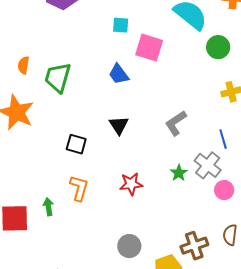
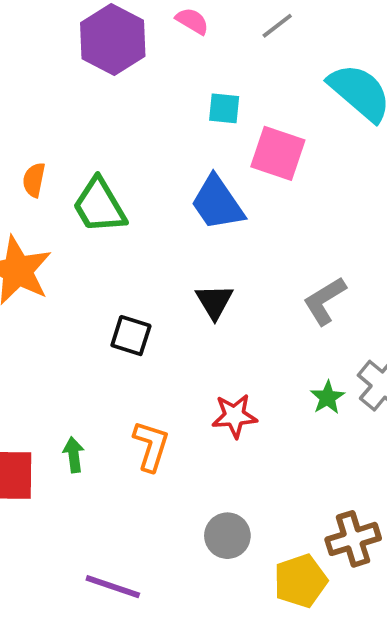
blue trapezoid: (119, 74) -> (217, 203), size x1.4
green trapezoid: (58, 77) -> (99, 206), turned -48
orange L-shape: (79, 188) -> (151, 446), moved

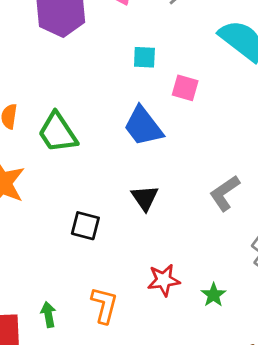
pink square: (278, 153) -> (185, 88), size x0.7
green star: (327, 398) -> (213, 295), moved

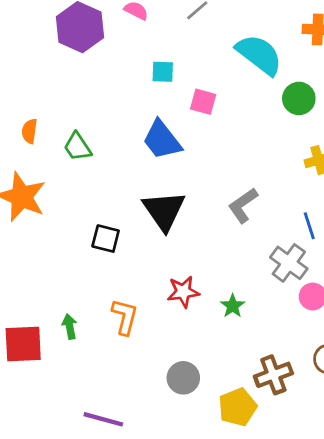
green trapezoid: (58, 133) -> (77, 147), size x0.7
black triangle: (145, 198) -> (164, 211), size x1.6

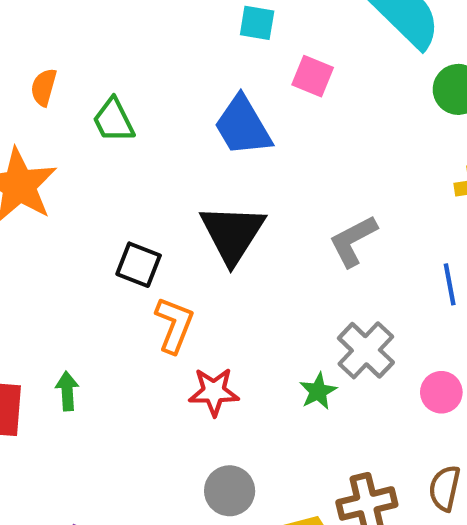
gray cross: (289, 263) -> (366, 350), moved
red star: (183, 292) -> (214, 392), moved
orange L-shape: (125, 317) -> (174, 325), moved

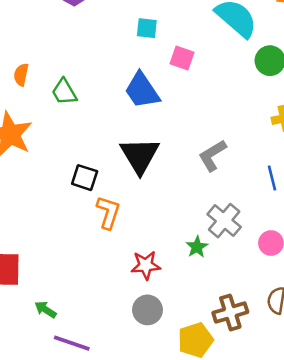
green arrow: (67, 391) -> (45, 310), moved, turned -50
red star: (214, 392) -> (146, 265), moved

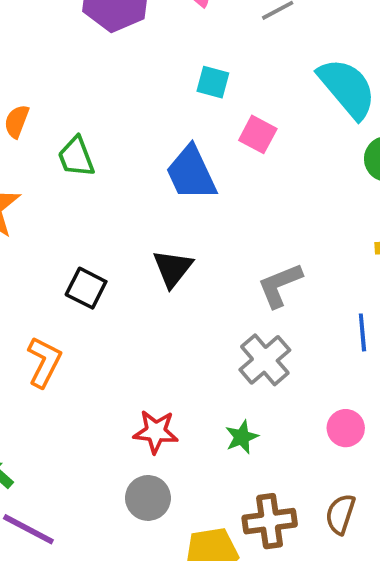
black triangle: (140, 156) -> (173, 268), size x0.7
orange L-shape: (108, 212) -> (44, 362), moved
gray cross: (224, 221) -> (265, 360), moved
green star: (197, 247) -> (242, 437), moved

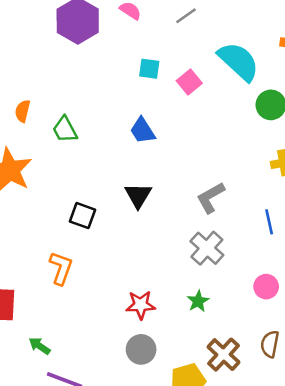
pink square: (258, 134) -> (189, 82), moved, turned 30
blue trapezoid: (191, 173) -> (142, 131), size x0.7
brown cross: (270, 521) -> (223, 355), turned -32

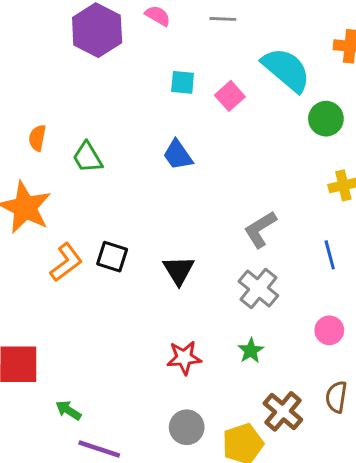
gray line: (186, 16) -> (223, 19), turned 40
black triangle: (138, 195) -> (179, 270), moved
orange L-shape: (61, 268) -> (66, 262), moved, turned 36
gray circle: (141, 349) -> (187, 427), moved

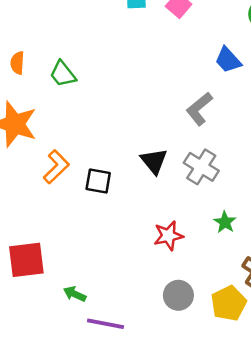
blue trapezoid: (178, 155) -> (228, 60), moved
gray L-shape: (260, 229) -> (199, 109), moved
black square: (112, 257) -> (98, 181), moved
gray cross: (258, 289) -> (201, 167), moved

